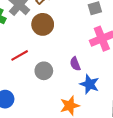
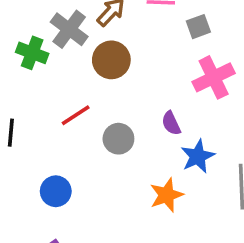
blue star: (89, 84) -> (198, 156), turned 30

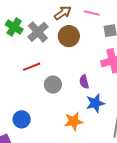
gray cross: (69, 29) -> (38, 32), moved
brown circle: (111, 60) -> (69, 36), moved
blue circle: (56, 191) -> (22, 119), moved

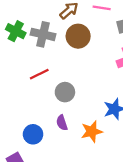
gray cross: (38, 32) -> (43, 34), turned -30
purple semicircle: (84, 82) -> (62, 123), moved

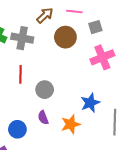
brown circle: (78, 36) -> (65, 37), moved
red line: (39, 74) -> (20, 74), turned -60

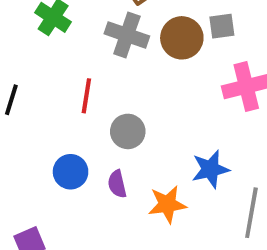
gray square: (95, 27) -> (222, 26), moved
gray cross: (22, 38) -> (127, 35), moved
blue circle: (17, 129) -> (71, 172), moved

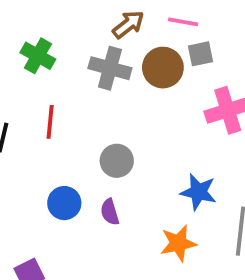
red line: (86, 96) -> (50, 122), moved
blue star: (210, 169) -> (198, 192), turned 30
orange star: (167, 204) -> (178, 243), moved

